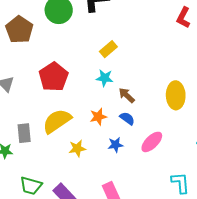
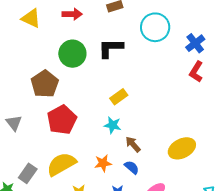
brown pentagon: (19, 30) -> (45, 84), moved
yellow ellipse: (176, 95) -> (182, 148), turned 60
gray rectangle: (24, 133) -> (28, 173), turned 36

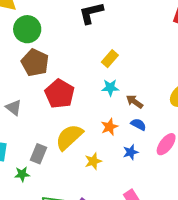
green circle: (72, 54) -> (27, 29), moved

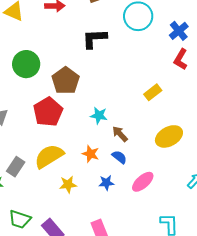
green circle: (27, 29) -> (26, 64), moved
yellow rectangle: (110, 59) -> (153, 92), moved
brown pentagon: (35, 63) -> (66, 81), moved
orange star: (109, 127) -> (91, 154), turned 30

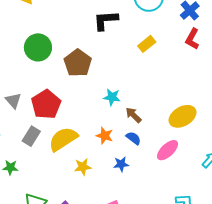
yellow rectangle: (153, 92) -> (147, 44), moved
red pentagon: (48, 112) -> (46, 104), moved
gray rectangle: (16, 167) -> (31, 136), moved
pink ellipse: (143, 182) -> (168, 150), moved

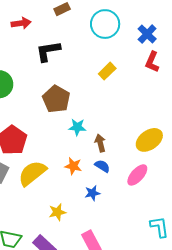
black L-shape: (106, 20) -> (48, 51), moved
brown pentagon: (78, 63) -> (56, 99), moved
brown arrow: (133, 115) -> (100, 143), turned 36
yellow star: (83, 167) -> (57, 212), moved

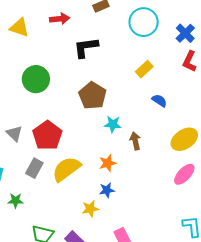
orange star: (73, 166) -> (108, 163), turned -30
blue semicircle: (102, 166) -> (159, 101), moved
pink ellipse: (137, 175) -> (184, 174), moved
blue star: (92, 193) -> (107, 190), moved

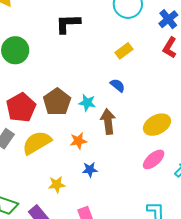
brown pentagon: (92, 96) -> (57, 102), moved
blue semicircle: (159, 101) -> (118, 85), moved
brown arrow: (135, 141) -> (108, 121), size x1.4
blue star: (107, 190) -> (90, 170), moved

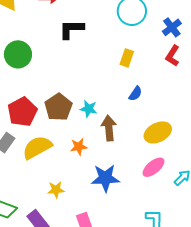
yellow rectangle: (124, 51) -> (127, 58), turned -36
blue semicircle: (118, 85) -> (135, 94), moved, turned 84
blue star: (90, 170) -> (105, 178), moved, size x1.8

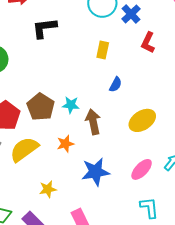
blue cross: (172, 27) -> (131, 14), moved
pink ellipse: (153, 167) -> (142, 169), moved

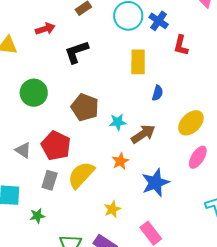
yellow rectangle: (103, 50) -> (138, 62), size x1.4
brown pentagon: (41, 107) -> (85, 107), moved
brown arrow: (93, 122) -> (143, 134), turned 80
pink ellipse: (142, 169) -> (198, 157), moved

